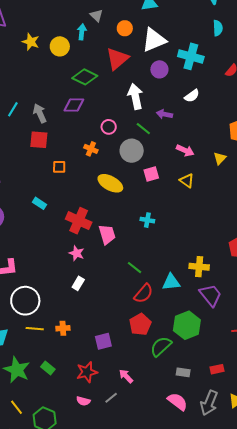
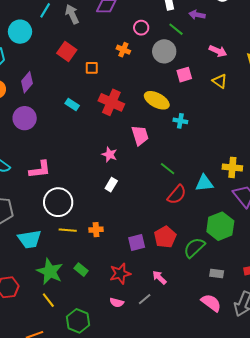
red square: (39, 140) -> (67, 52), moved, turned 30
yellow ellipse: (110, 183) -> (157, 100), moved
red cross: (79, 221) -> (111, 102), moved
red pentagon: (140, 324) -> (165, 237), moved
yellow line: (16, 407) -> (48, 300), moved

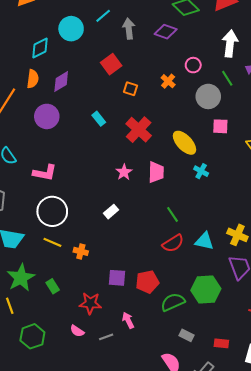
pink star: (109, 154) -> (124, 172), moved

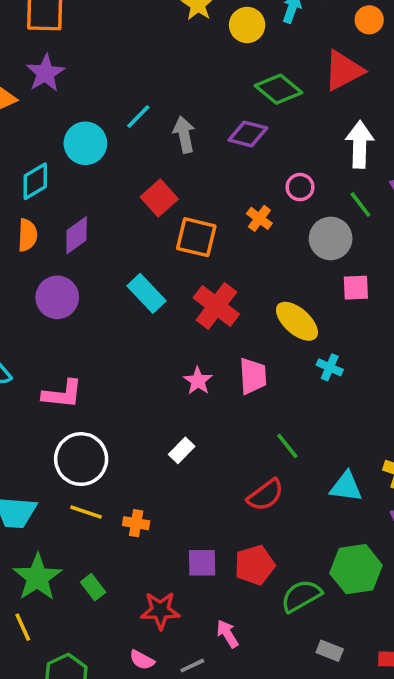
orange square: (130, 89) -> (196, 237), size x1.6
cyan rectangle: (99, 119) -> (147, 293), size x1.5
red semicircle: (173, 243) -> (265, 495), moved

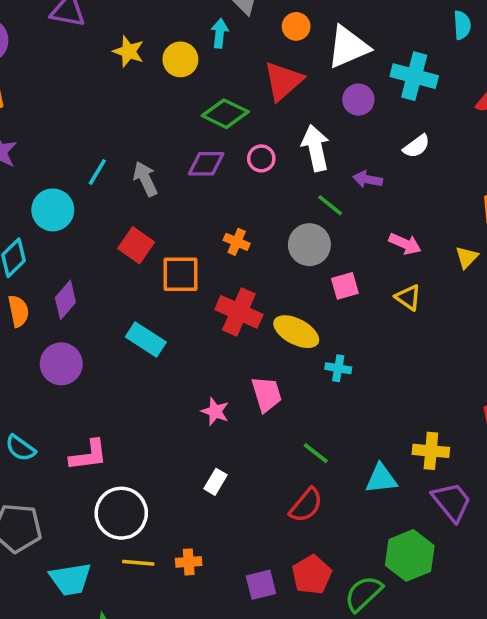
pink circle: (300, 187) -> (261, 158), moved
red cross: (216, 306) -> (239, 312), moved

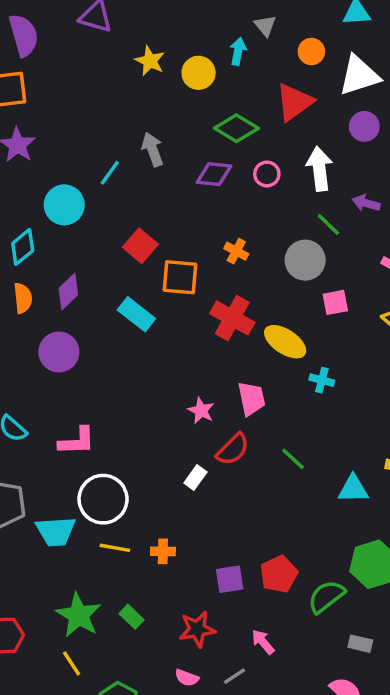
gray arrow: (145, 179) -> (153, 149), moved
cyan rectangle: (146, 339) -> (136, 314), moved
red semicircle: (306, 505) -> (233, 449), moved
cyan trapezoid: (70, 579) -> (56, 531), moved

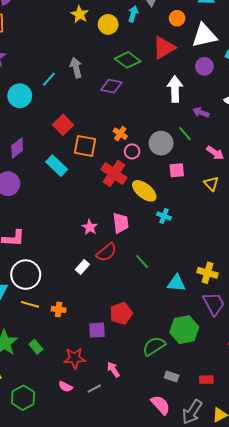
pink circle: (267, 174) -> (132, 151), moved
green line: (328, 224) -> (185, 134), moved
red pentagon: (279, 574) -> (121, 313), moved

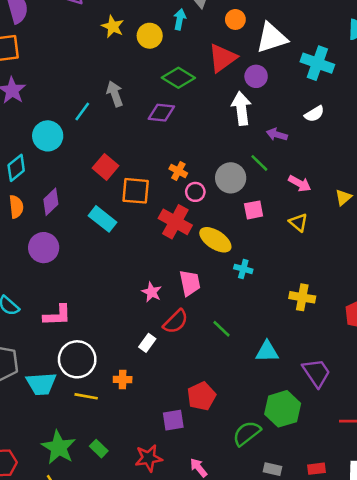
purple circle: (204, 66) -> (256, 76), moved
yellow cross: (208, 273) -> (302, 297), moved
orange cross: (59, 309) -> (123, 380), moved

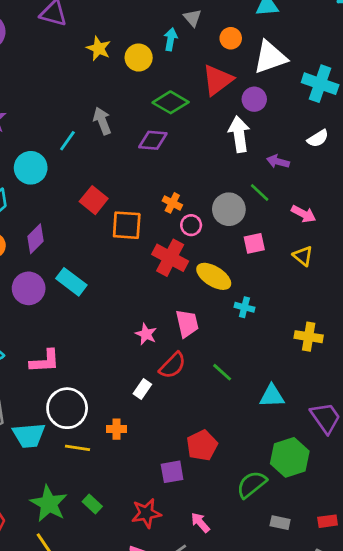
cyan rectangle: (103, 219) -> (71, 282), moved

